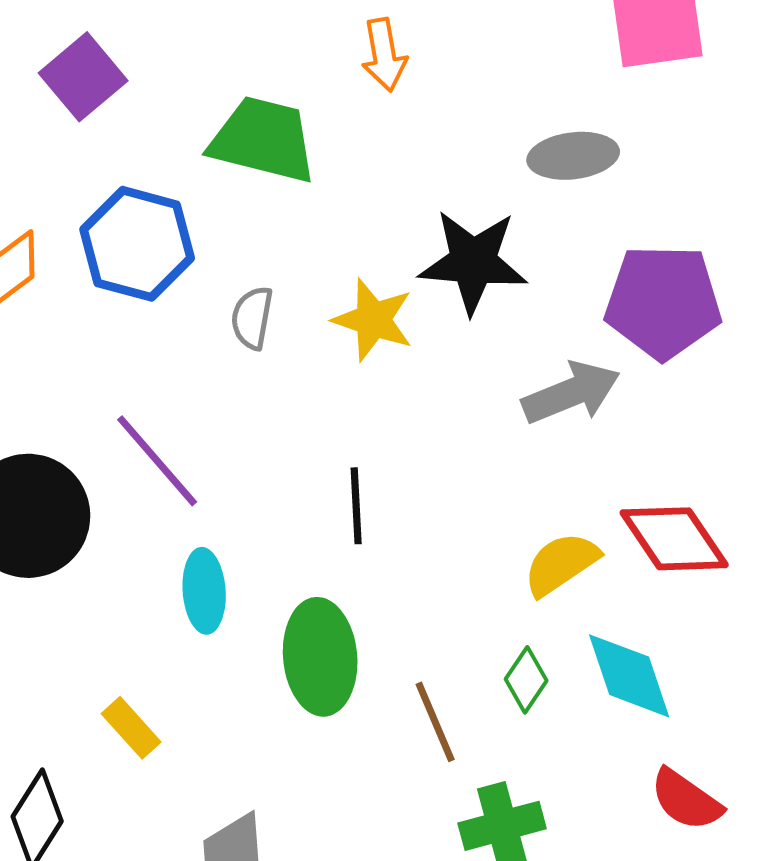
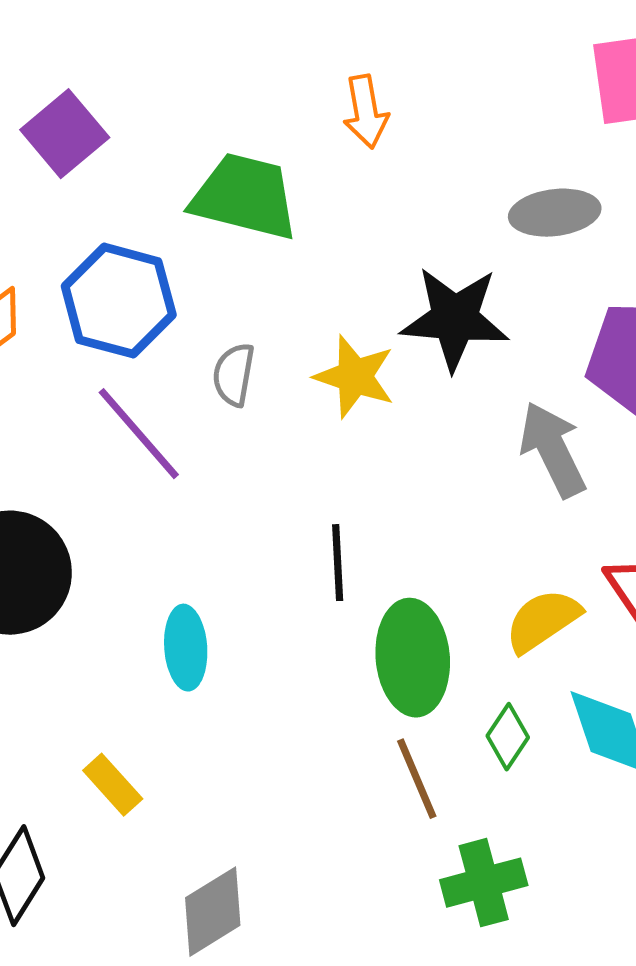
gray arrow: (571, 393) -> (553, 450), turned -94
purple line: (157, 461) -> (139, 434), moved
green ellipse: (320, 657) -> (413, 658), moved

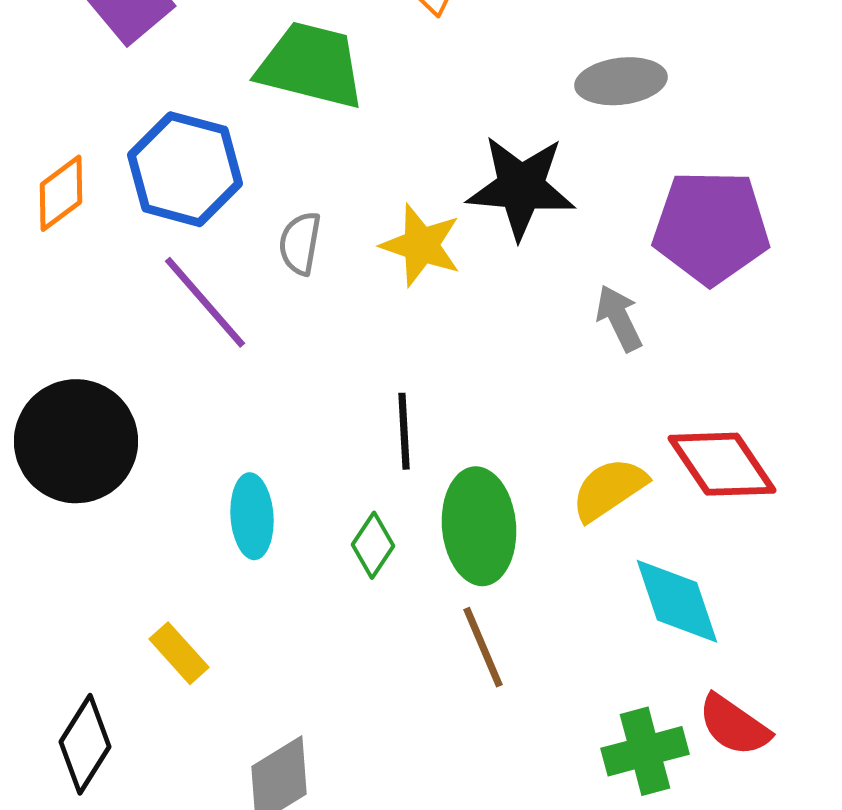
gray arrow: (553, 450) -> (619, 318), size x0.7
green diamond: (508, 737) -> (373, 545), moved
green cross: (484, 883) -> (645, 751), moved

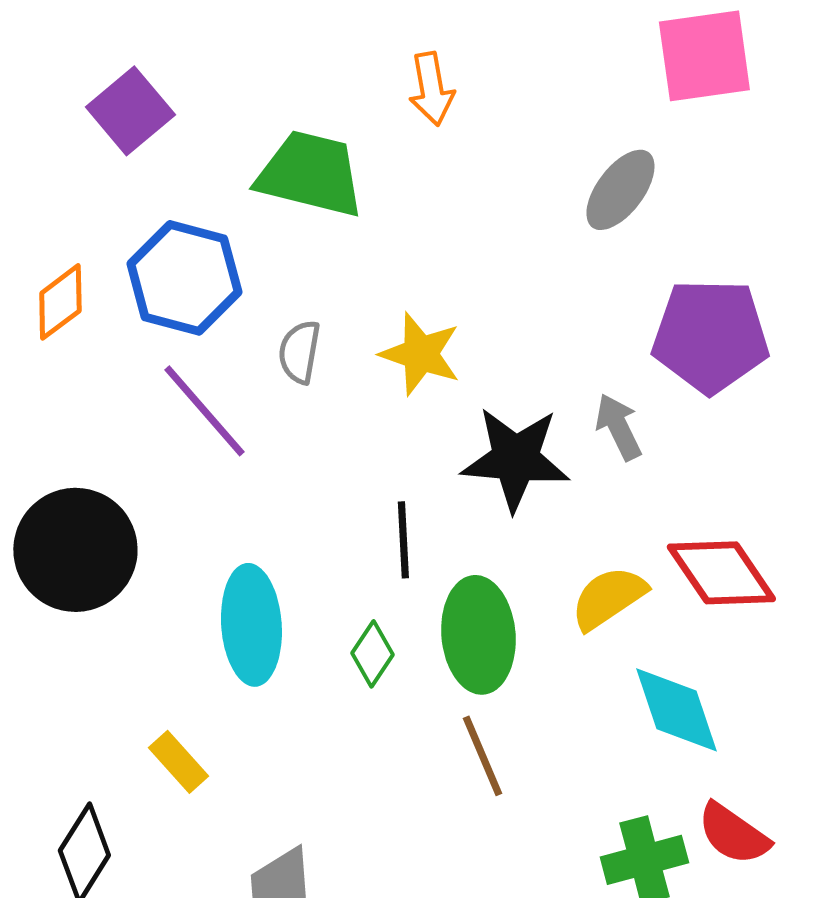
gray ellipse: (621, 81) -> (620, 190), turned -46
black star: (521, 187) -> (515, 459), moved
cyan ellipse: (252, 516) -> (251, 625), size x1.4

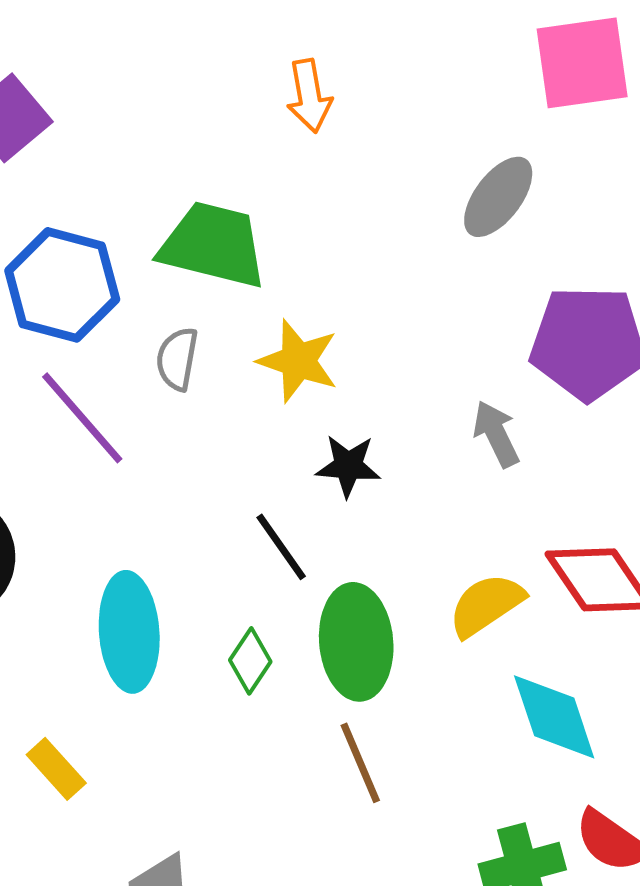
green trapezoid: (310, 174) -> (213, 245), moved
black star: (515, 459) -> (348, 466), moved, size x0.6
black line: (403, 540) -> (281, 547), turned -32

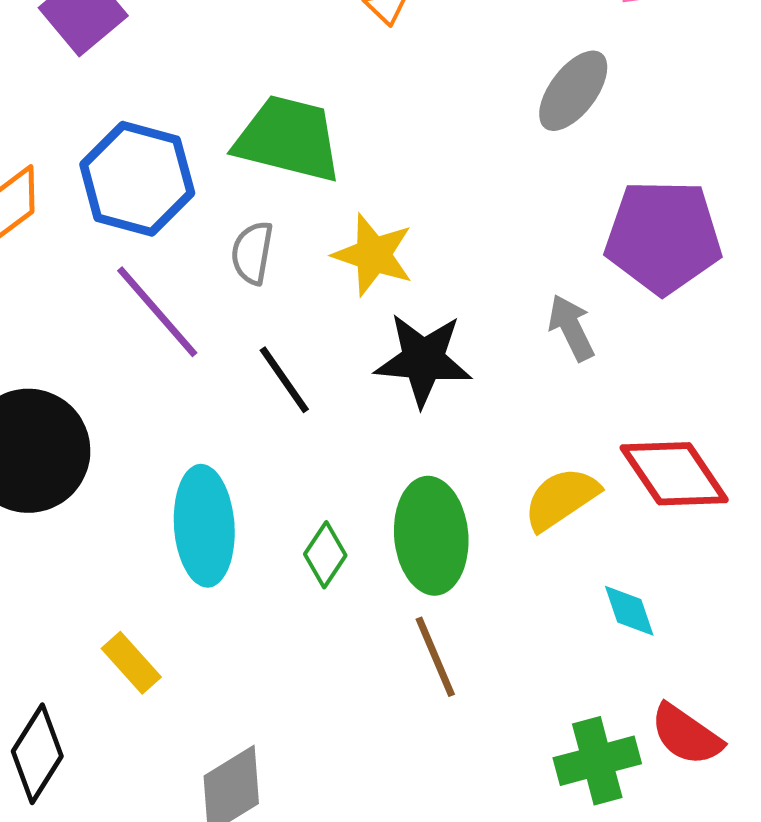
black star: (348, 466) -> (423, 360), size x1.5
black line: (281, 547) -> (284, 380), moved
cyan diamond: (554, 717) -> (629, 611), size x0.6

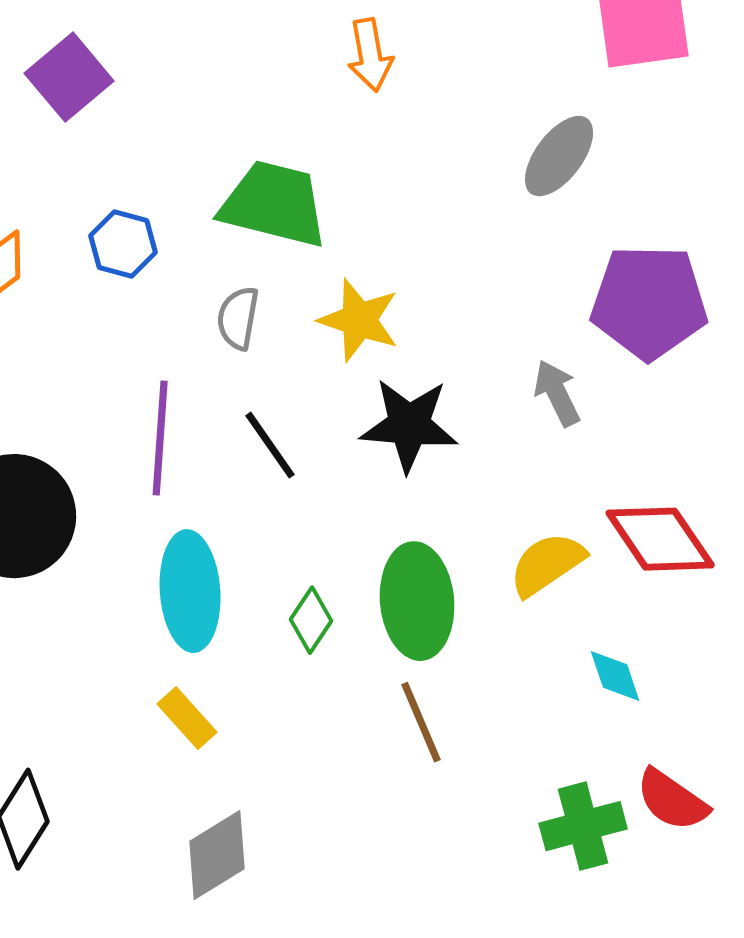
blue hexagon: (137, 179) -> (123, 244), size x0.6
purple line: (157, 312) -> (160, 438), moved, turned 45
yellow rectangle: (131, 663) -> (187, 718), moved

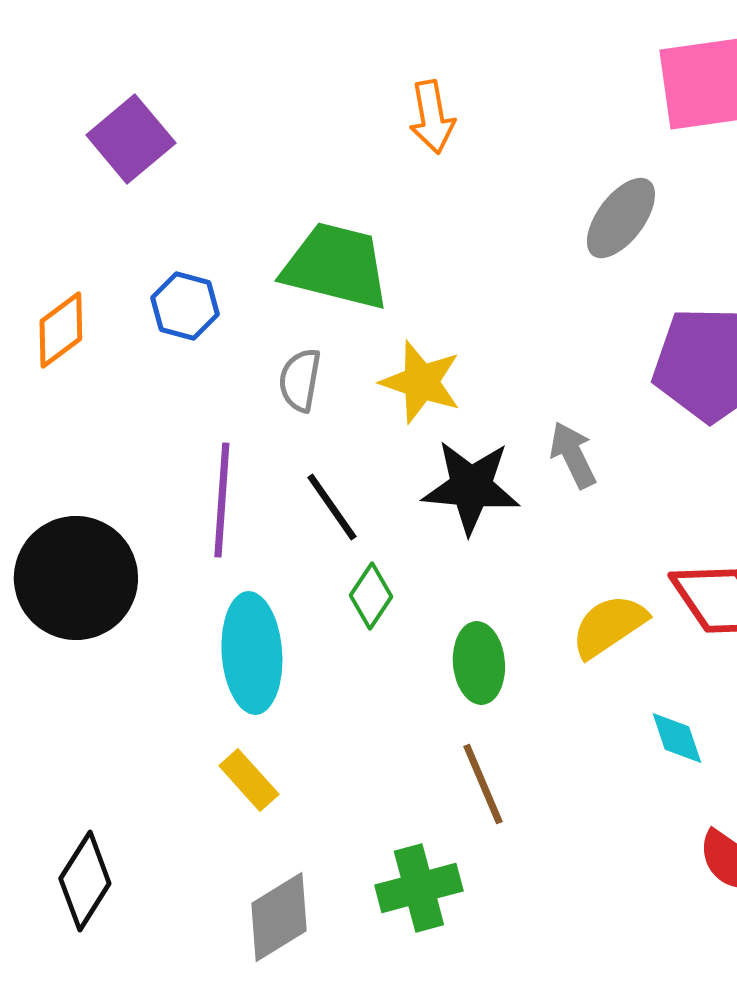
gray arrow: (557, 393) -> (573, 455), moved
green ellipse: (417, 601) -> (479, 663), size x0.7
green diamond: (311, 620) -> (371, 596), moved
green cross: (583, 826) -> (419, 888), moved

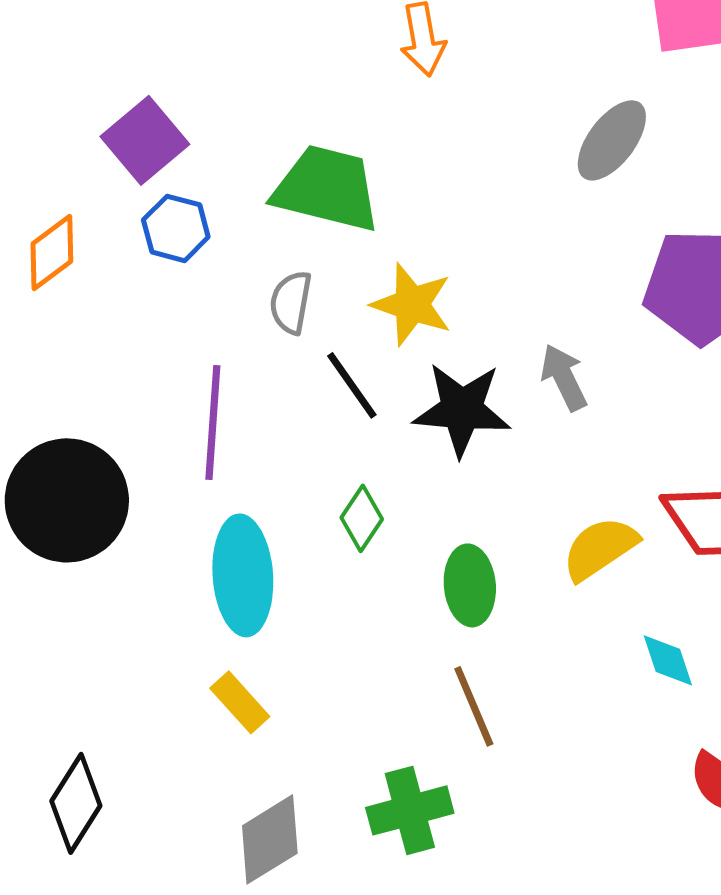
purple square: (131, 139) -> (145, 140), moved
black line: (332, 507) -> (352, 385), moved

